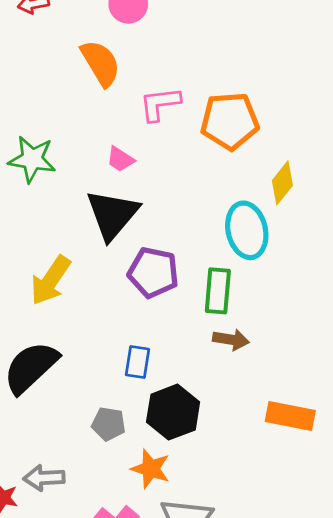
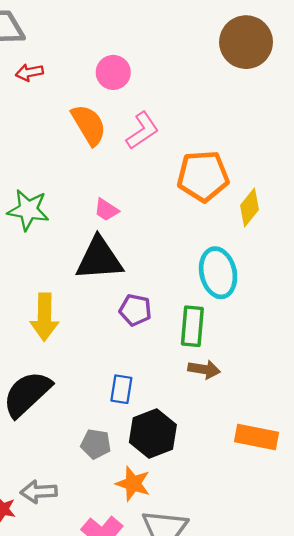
pink L-shape: (160, 104) -> (142, 131), moved, turned 153
yellow diamond: (282, 183) -> (250, 208), moved
black triangle: (112, 215) -> (99, 259), turned 46
purple pentagon: (153, 272) -> (135, 310), size x0.7
yellow arrow: (51, 280) -> (45, 317), turned -33

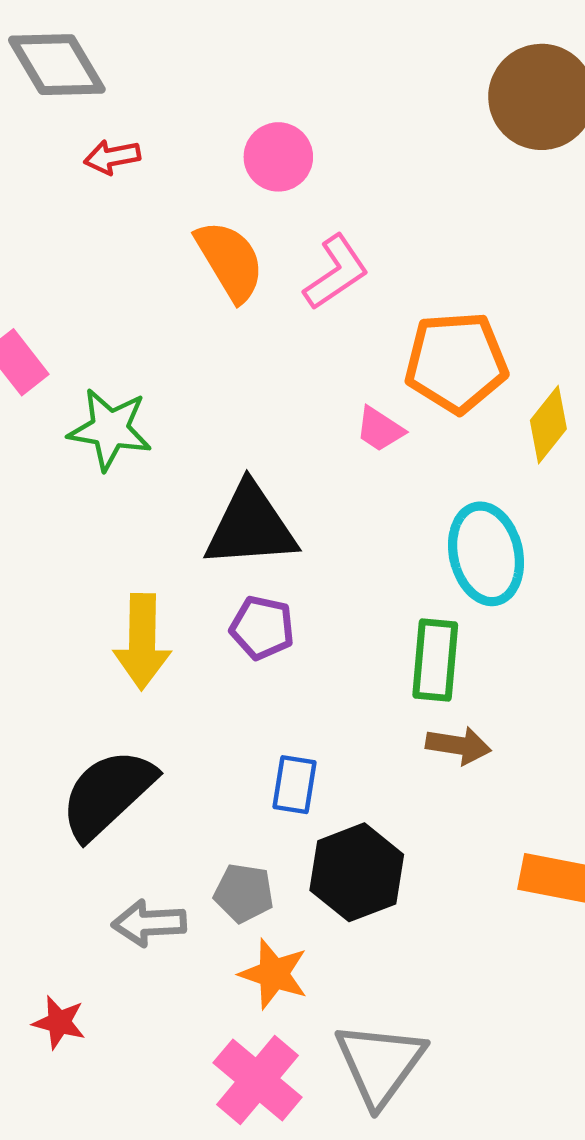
pink trapezoid: (106, 210) -> (380, 429), moved
purple pentagon: (135, 310) -> (262, 628), moved
orange star: (133, 484) -> (274, 974), moved
gray arrow: (39, 492) -> (149, 923), moved

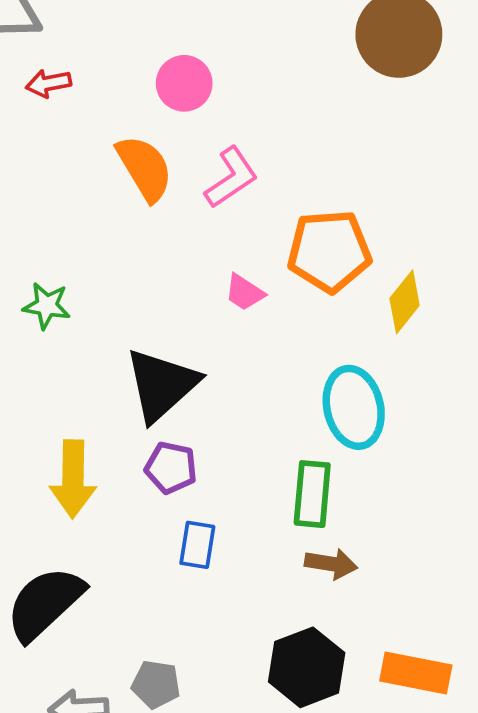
green star: (110, 429) -> (47, 306), size x0.7
pink trapezoid: (380, 429) -> (244, 292), moved
black triangle: (251, 526) -> (162, 385), turned -38
blue rectangle: (294, 785) -> (197, 545), moved
black hexagon: (357, 872) -> (307, 667), moved

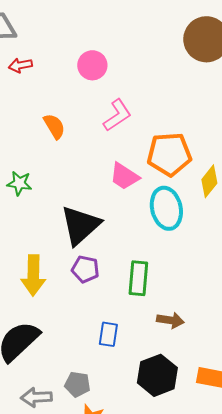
orange semicircle: (145, 168) -> (54, 126), moved, size x0.7
pink trapezoid: (244, 292) -> (124, 176), size x1.4
cyan ellipse: (354, 407) -> (166, 208), moved
green rectangle: (312, 494) -> (138, 278), moved
blue rectangle: (197, 545) -> (108, 334), moved

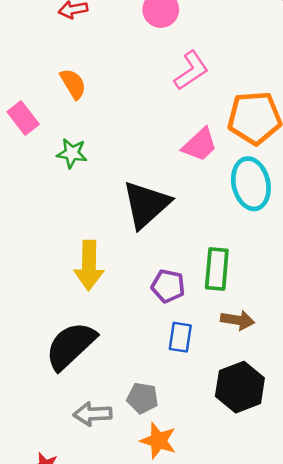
orange semicircle: (54, 126) -> (73, 84), moved
pink trapezoid: (124, 176) -> (200, 145), turned -76
purple pentagon: (85, 269) -> (168, 286), moved
brown arrow: (170, 320) -> (237, 320), moved

